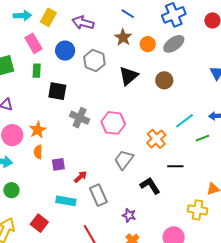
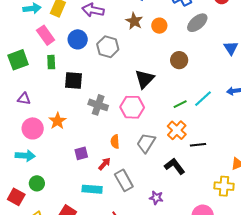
gray ellipse: (174, 44) -> (197, 23), moved
black triangle: (129, 76) -> (145, 79), moved
green line: (202, 138) -> (180, 104), moved
orange cross: (156, 139) -> (177, 130), moved
orange semicircle: (38, 152) -> (115, 142), moved

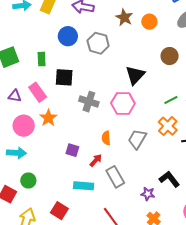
pink rectangle: (46, 35) -> (38, 92), moved
purple square: (81, 153) -> (72, 150), turned 32
black L-shape: (175, 166) -> (169, 179), moved

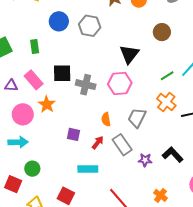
black square: (64, 77) -> (62, 73), moved
gray rectangle: (115, 177) -> (122, 145), moved
purple star: (148, 194) -> (145, 160), moved

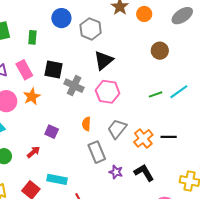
black triangle: (129, 54) -> (104, 60), moved
orange cross: (166, 102) -> (143, 138), moved
red arrow: (98, 143) -> (33, 152), moved
cyan rectangle: (88, 169) -> (57, 179), moved

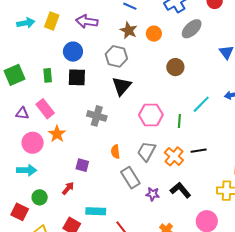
gray hexagon: (91, 29) -> (116, 56), moved
black square: (53, 70) -> (77, 77), moved
pink hexagon: (108, 92) -> (151, 115), moved
green line: (156, 94) -> (179, 121), moved, turned -56

